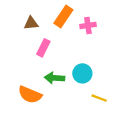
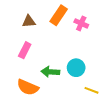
pink cross: (88, 25) -> (81, 23), turned 32
pink rectangle: (43, 48) -> (25, 50), moved

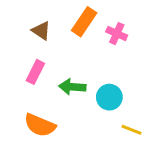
brown triangle: (29, 21) -> (41, 31), turned 40
green arrow: (50, 72) -> (72, 87), moved

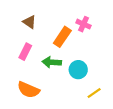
orange rectangle: (84, 22) -> (62, 37), moved
yellow line: (132, 130) -> (94, 93), turned -56

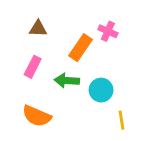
brown triangle: (29, 22) -> (38, 28), turned -32
yellow line: (94, 93) -> (122, 120), turned -64

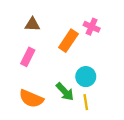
green arrow: (67, 80) -> (65, 92), moved, turned -138
yellow line: (122, 120) -> (86, 102), moved

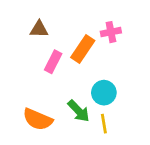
pink cross: (92, 27) -> (111, 32), turned -35
pink rectangle: (28, 57) -> (53, 62), moved

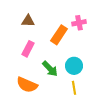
pink rectangle: (53, 62) -> (28, 49), moved
green arrow: (79, 111) -> (50, 69), moved

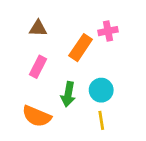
green arrow: (50, 69) -> (68, 94), turned 54

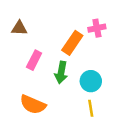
brown triangle: (38, 28) -> (19, 28), moved
green arrow: (68, 94) -> (61, 72), moved

